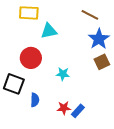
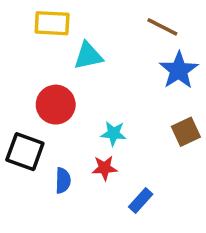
brown square: (102, 62) -> (186, 132), moved
red star: (64, 108) -> (105, 168), moved

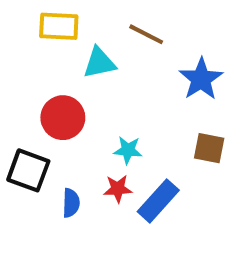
brown line: (162, 27) -> (146, 34), moved
brown square: (186, 132) -> (209, 148), turned 36
blue rectangle: (141, 200) -> (158, 201), moved, size x1.5

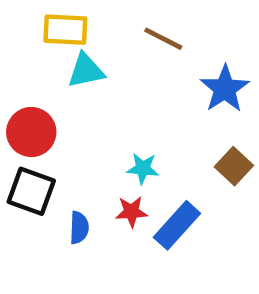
cyan triangle: (99, 63) -> (86, 71), moved
red circle: (63, 118) -> (31, 132), moved
brown square: (209, 148) -> (234, 166), turned 32

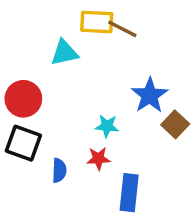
yellow rectangle: (65, 30) -> (97, 22), moved
blue star: (225, 89) -> (150, 95), moved
blue rectangle: (177, 225) -> (129, 193), moved, turned -36

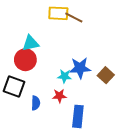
cyan triangle: (64, 53) -> (31, 43), moved
blue star: (150, 95) -> (80, 68), moved, turned 30
red circle: (23, 99) -> (25, 60), moved

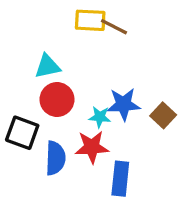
red circle: (25, 60) -> (57, 99), moved
red star: (59, 96) -> (92, 147), size x1.5
blue semicircle: (36, 103) -> (55, 158), size x1.5

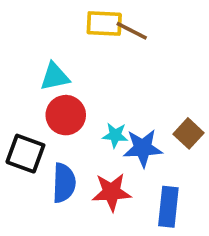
blue star: (123, 104) -> (143, 148), moved
red star: (92, 147) -> (112, 192), moved
blue rectangle: (120, 179) -> (168, 207), moved

